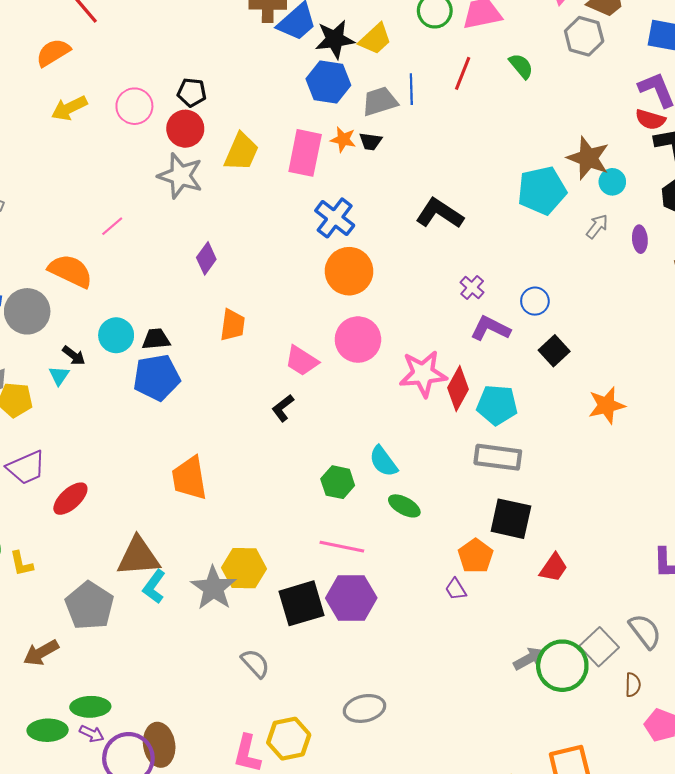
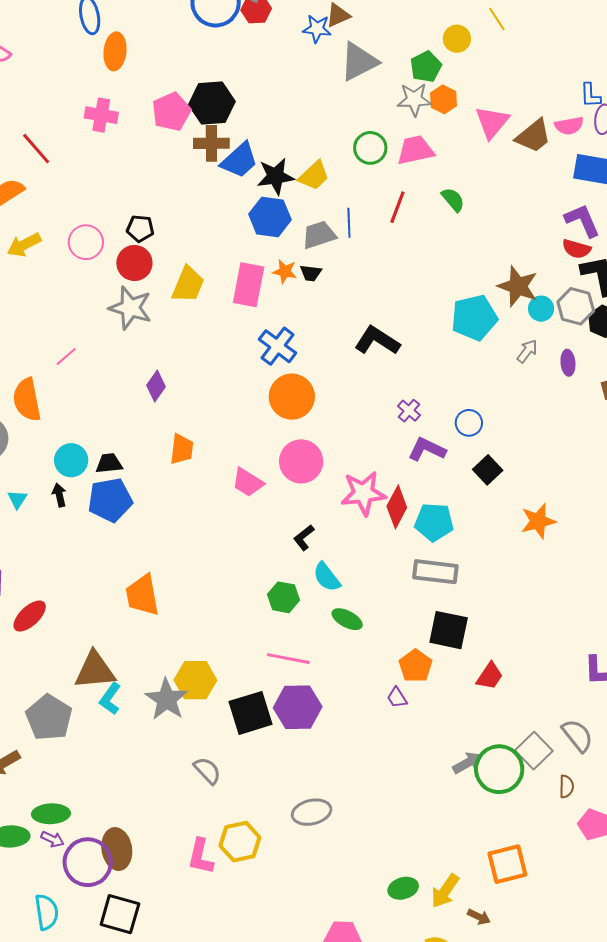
gray hexagon: (584, 36) -> (576, 306), moved
orange semicircle: (70, 271) -> (27, 400), turned -126
black arrow: (74, 356) -> (59, 495), moved, turned -140
black L-shape: (283, 408) -> (304, 538), moved

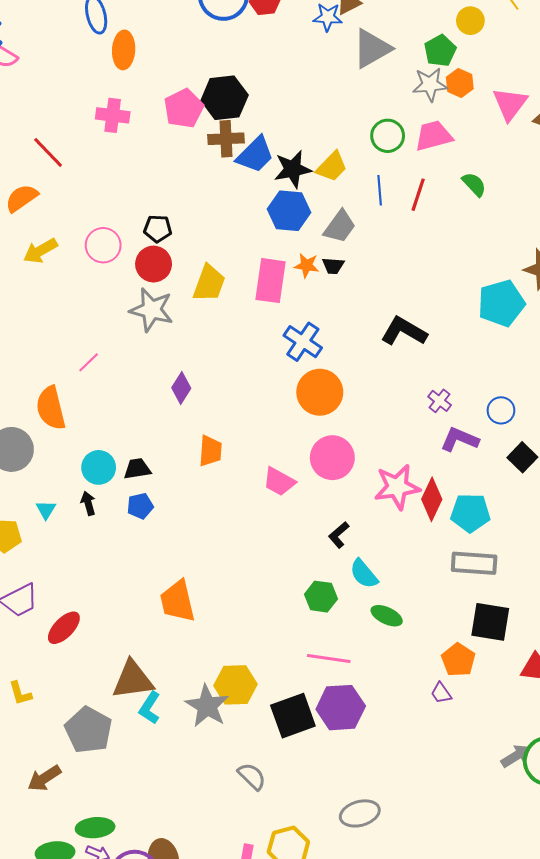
blue line: (349, 223) -> (380, 190), moved
gray trapezoid: (319, 235) -> (340, 227), turned 147
blue pentagon: (110, 500) -> (140, 506), size x0.6

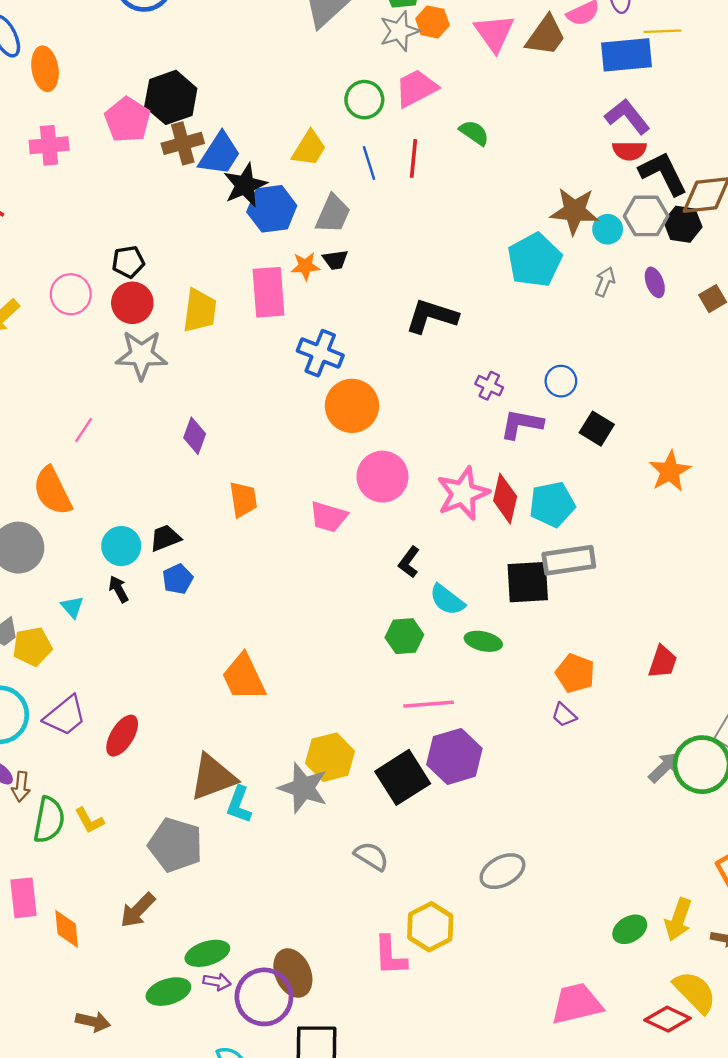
black star: (293, 169) -> (245, 185), moved
black square: (490, 622) -> (528, 582), moved

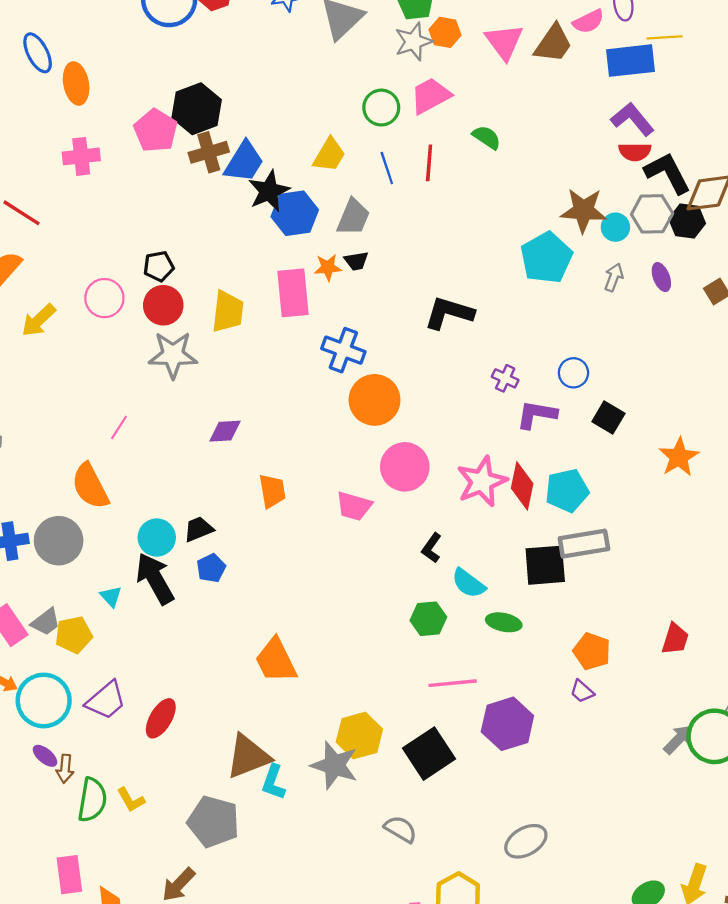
purple diamond: (195, 436) -> (225, 431), turned 68
black arrow: (119, 589) -> (155, 579), size x2.0
purple hexagon: (454, 756) -> (507, 724), moved

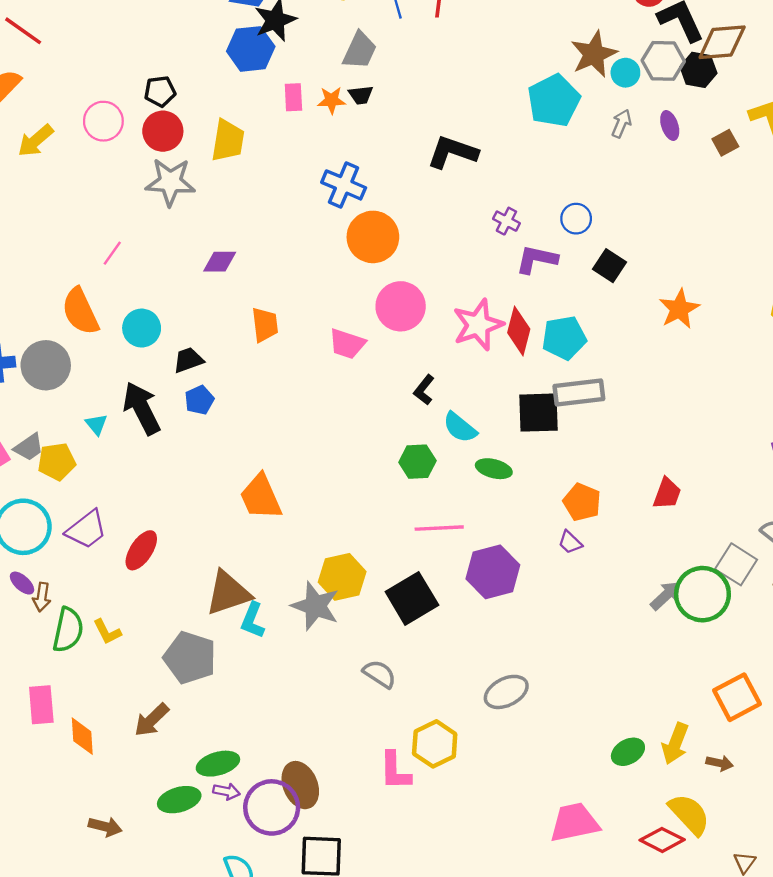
brown star: (583, 210) -> (594, 54), turned -30
blue hexagon: (295, 213) -> (251, 49), moved
pink rectangle: (293, 293) -> (293, 97), moved, size x0.6
cyan circle: (157, 538) -> (142, 328), moved

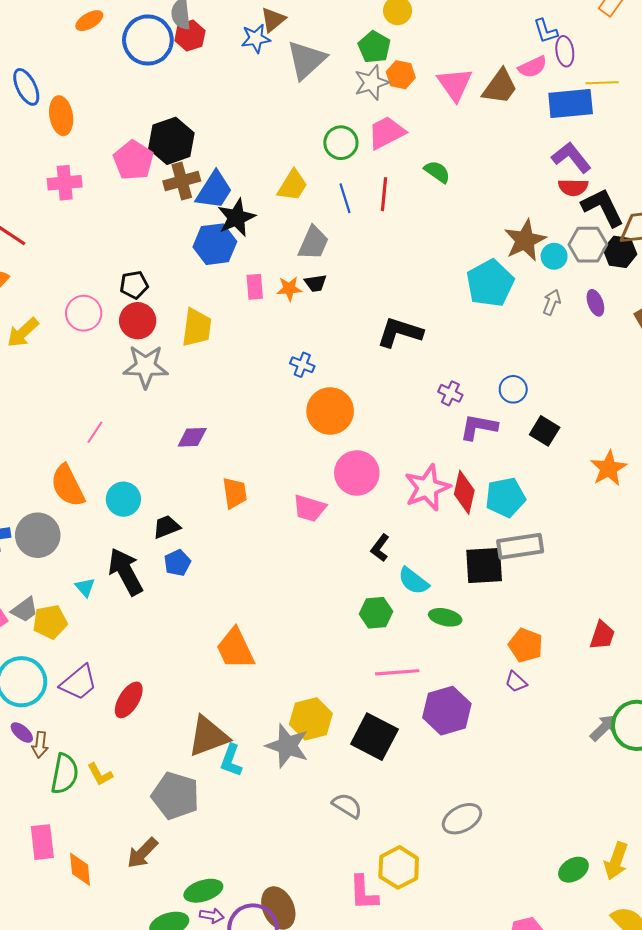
blue cross: (344, 185) -> (302, 365), size x0.6
black square: (412, 598) -> (374, 737), turned -30

